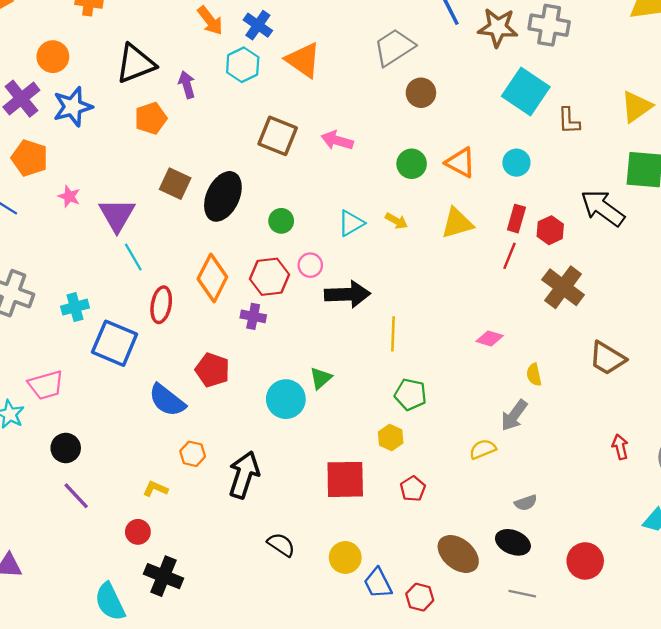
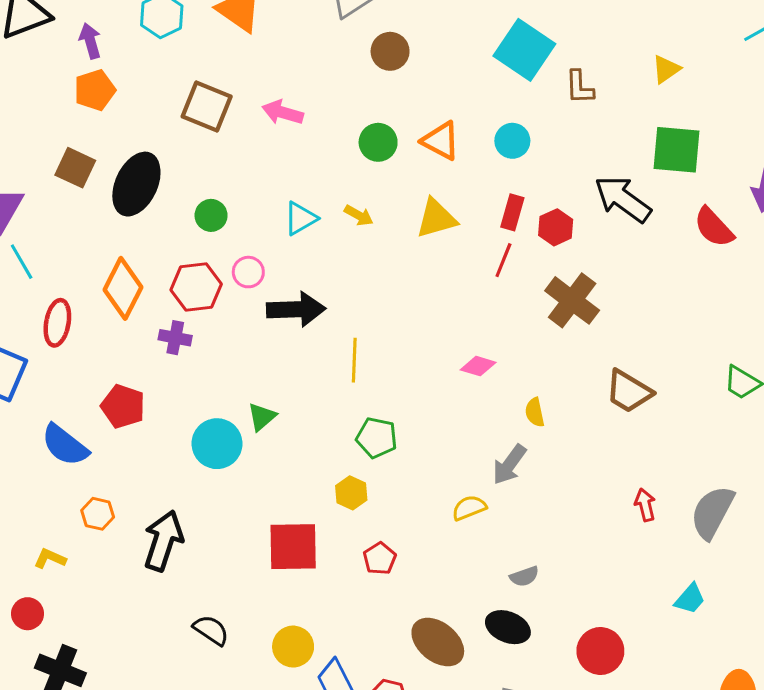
yellow triangle: (636, 107) -> (666, 69), size x0.7
orange pentagon: (151, 118) -> (95, 90), moved

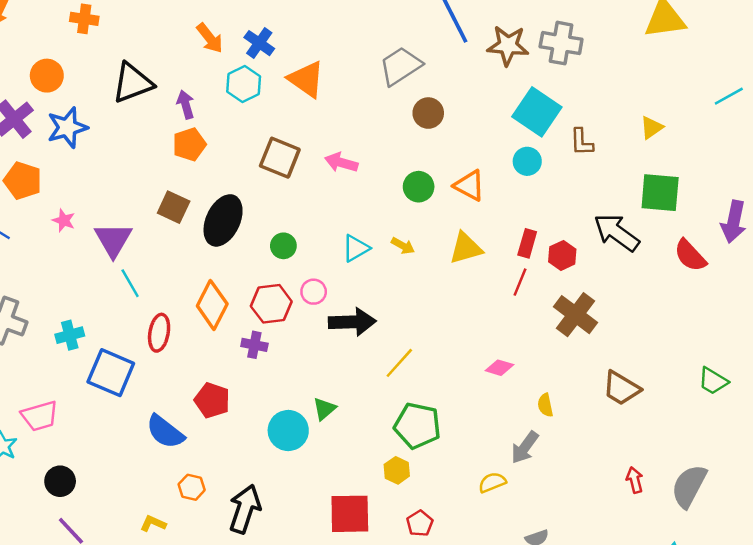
cyan circle: (512, 141) -> (527, 161), moved
yellow line: (354, 360) -> (399, 363), turned 40
green pentagon: (377, 438) -> (417, 426), size x1.4

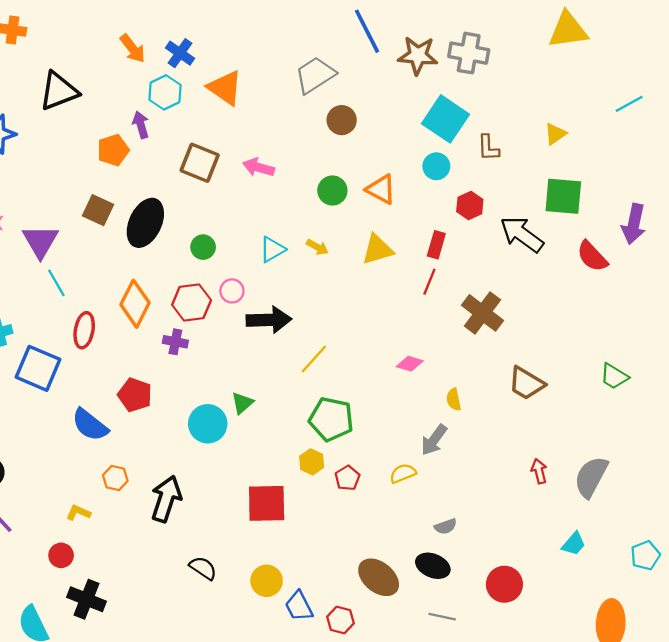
purple arrow: (186, 105) -> (141, 125), moved
red hexagon: (562, 255) -> (470, 206), moved
red pentagon: (420, 523) -> (347, 478), moved

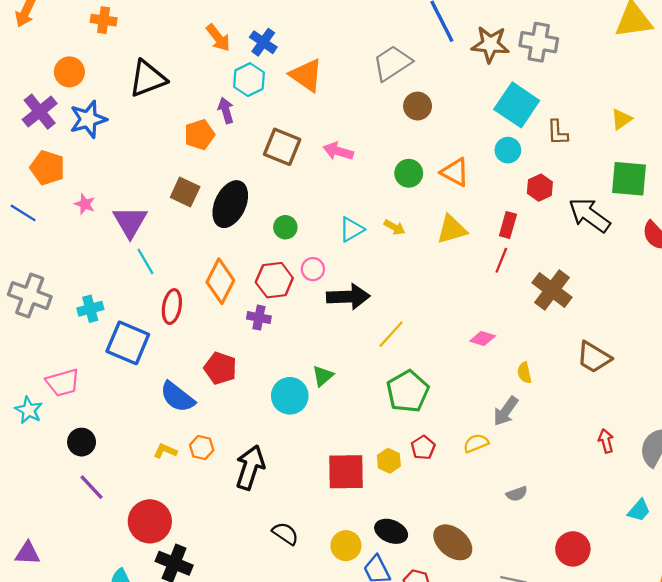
green pentagon: (331, 419) -> (408, 391), turned 30
yellow hexagon: (312, 462) -> (389, 461), moved
yellow L-shape: (78, 513) -> (165, 451), moved
red circle: (61, 555) -> (150, 521), size x1.8
black ellipse: (433, 566) -> (391, 531), moved

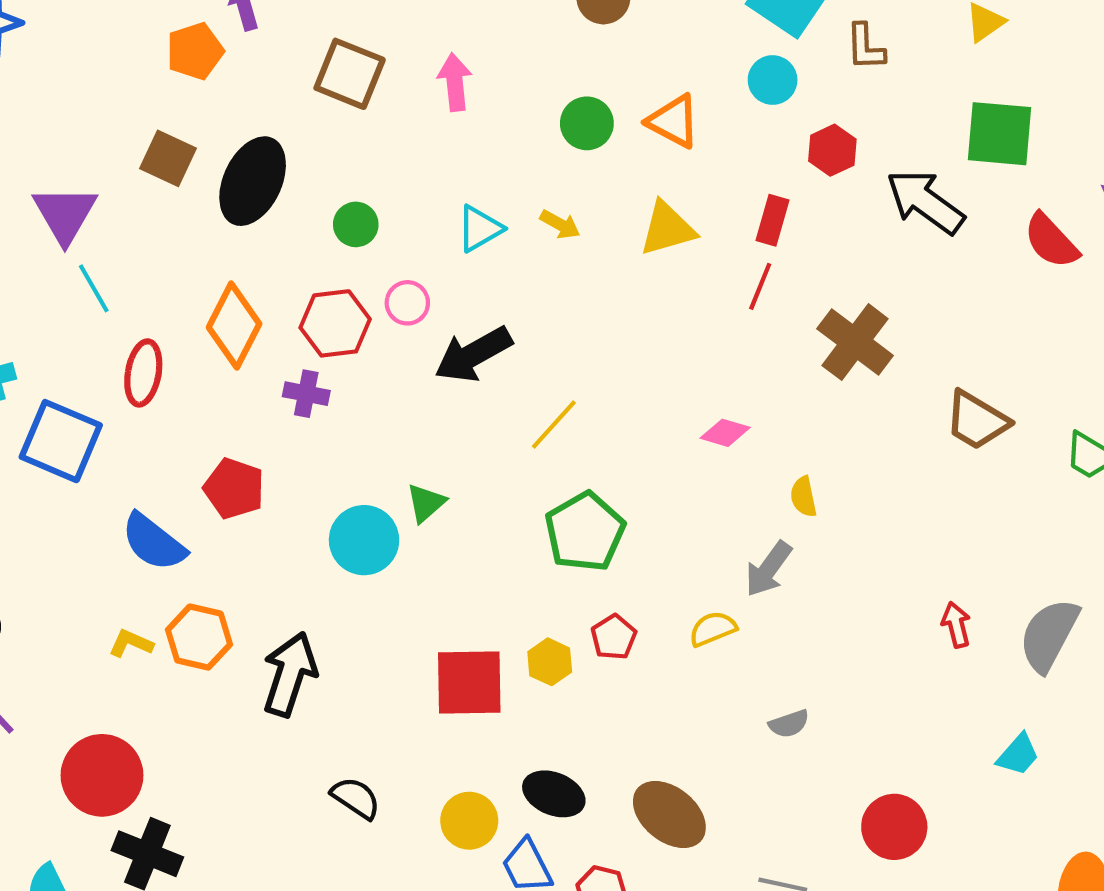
pink arrow: (338, 151) -> (455, 82), turned 68
black arrow: (348, 297) -> (473, 354), turned 153
brown trapezoid: (594, 357) -> (977, 420), moved
orange hexagon: (202, 448) -> (199, 637), size x1.4

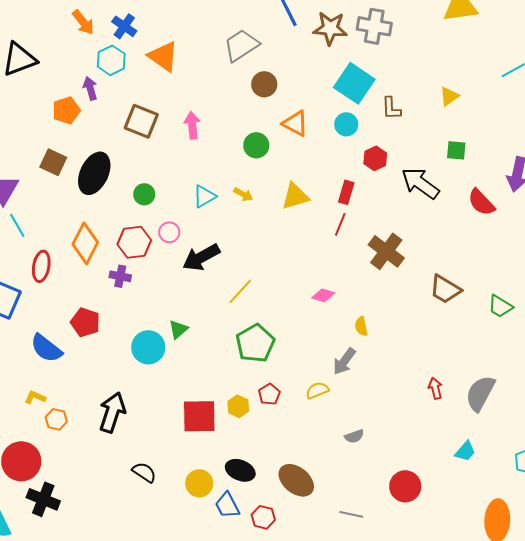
orange triangle: (674, 121) -> (295, 123), moved
green square: (999, 134) -> (456, 150), size x0.6
orange hexagon: (199, 637) -> (56, 419), moved, size x0.7

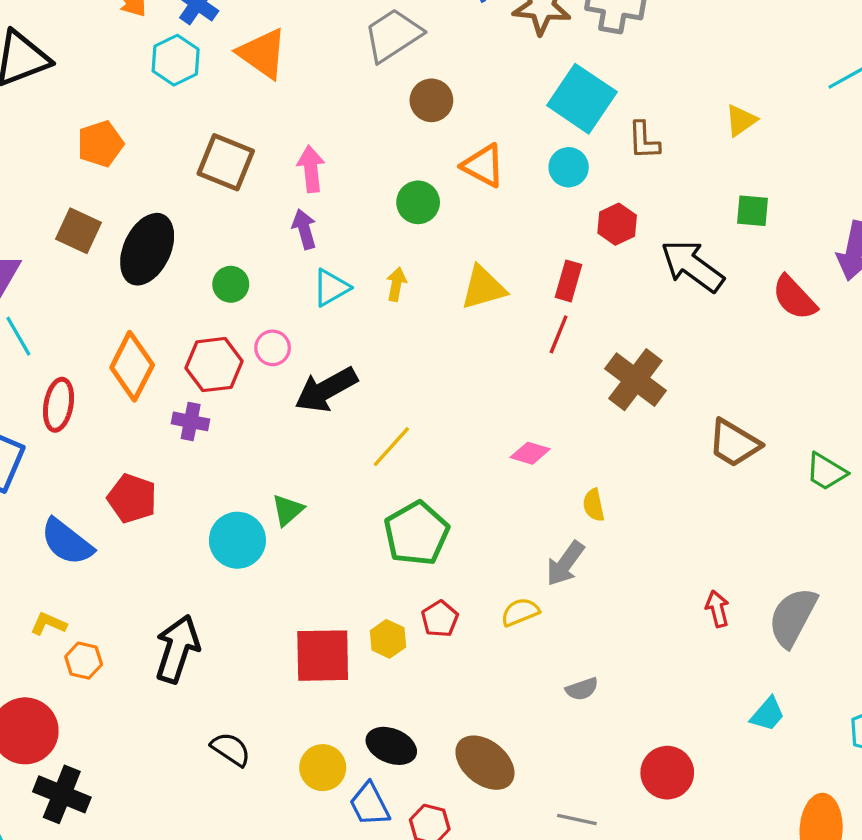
purple arrow: (90, 88) -> (304, 229), moved
yellow arrow: (243, 194) -> (396, 284), turned -108

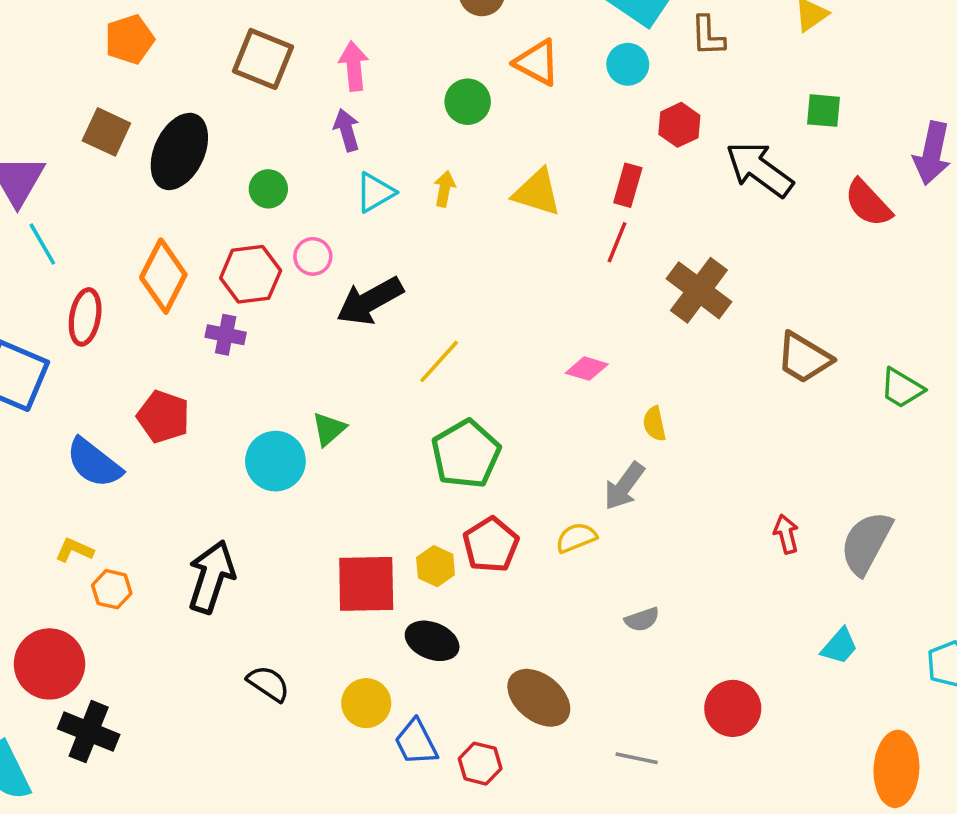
yellow triangle: (483, 288) -> (537, 192), turned 33
red pentagon: (440, 619) -> (491, 545), size x1.4
black ellipse: (391, 746) -> (432, 641), moved

